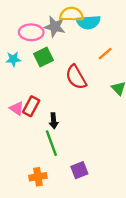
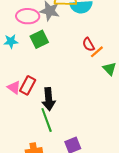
orange line: (105, 54) -> (97, 52), moved
red semicircle: (76, 77) -> (89, 44), moved, size x0.6
black arrow: (54, 121) -> (49, 99), size x1.5

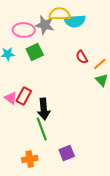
orange line: (97, 52) -> (100, 64), moved

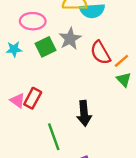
gray star: (45, 25) -> (70, 39), moved, turned 30
red semicircle: (82, 57) -> (100, 53), size x1.5
black arrow: (44, 109) -> (84, 113), moved

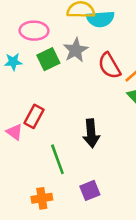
pink triangle: (18, 101) -> (15, 132), moved

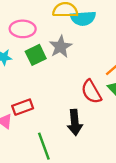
red semicircle: (109, 66) -> (91, 92), moved
red rectangle: (34, 116) -> (23, 107), turned 42

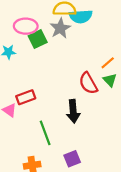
gray star: (61, 47) -> (60, 28), moved
green square: (36, 55) -> (38, 39), moved

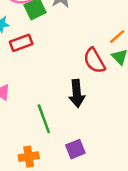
red rectangle: (26, 97) -> (21, 43), moved

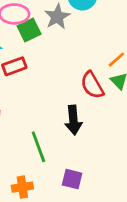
purple square: (75, 149) -> (72, 179), turned 36

